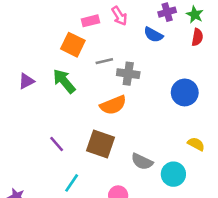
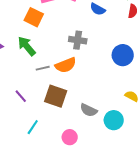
gray line: (104, 61) -> (43, 68), moved

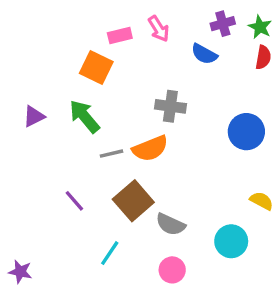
brown square: (56, 96) -> (133, 201), turned 30
gray semicircle: (89, 110) -> (170, 224), moved
cyan line: (33, 127) -> (110, 253), moved
pink circle: (70, 137) -> (172, 270), moved

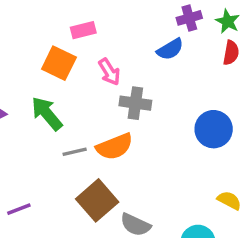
pink arrow: (159, 29) -> (109, 72), moved
blue semicircle: (204, 54) -> (170, 49), turned -60
purple line: (74, 201) -> (19, 209), moved, turned -70

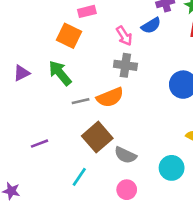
pink arrow: (109, 72) -> (124, 36), moved

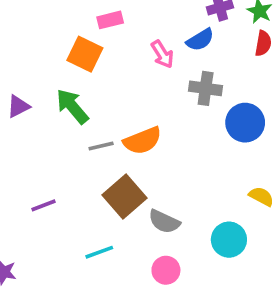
gray cross: (125, 65) -> (206, 88), moved
cyan line: (79, 177) -> (99, 252), turned 36

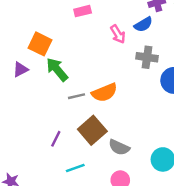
orange square: (85, 54) -> (40, 44), moved
purple line: (44, 205) -> (56, 139), moved, turned -42

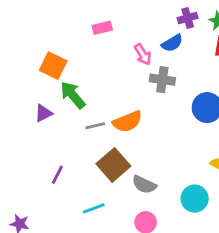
gray cross: (147, 57) -> (162, 80), moved
purple triangle: (21, 69) -> (43, 113), moved
purple line: (56, 139) -> (57, 175), moved

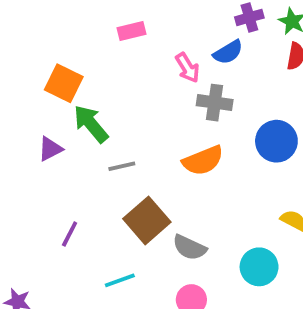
orange semicircle: (127, 122) -> (203, 161), moved

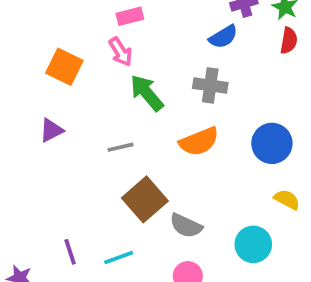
pink arrow: (188, 68) -> (121, 52), moved
green arrow: (91, 124) -> (147, 93), moved
blue circle: (276, 141) -> (272, 143), moved
purple line: (70, 234) -> (70, 252), moved, turned -45

